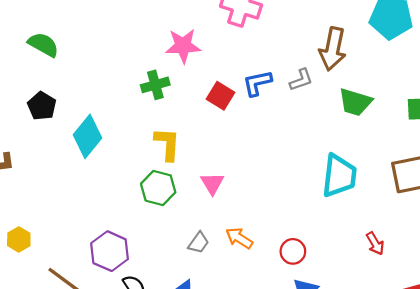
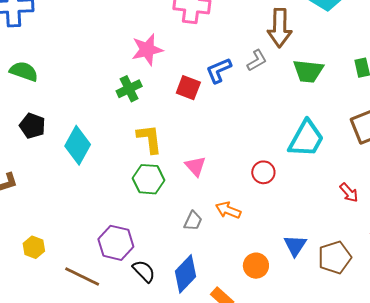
cyan trapezoid: (339, 176) -> (306, 139), turned 33
red circle: (293, 251) -> (263, 172), moved

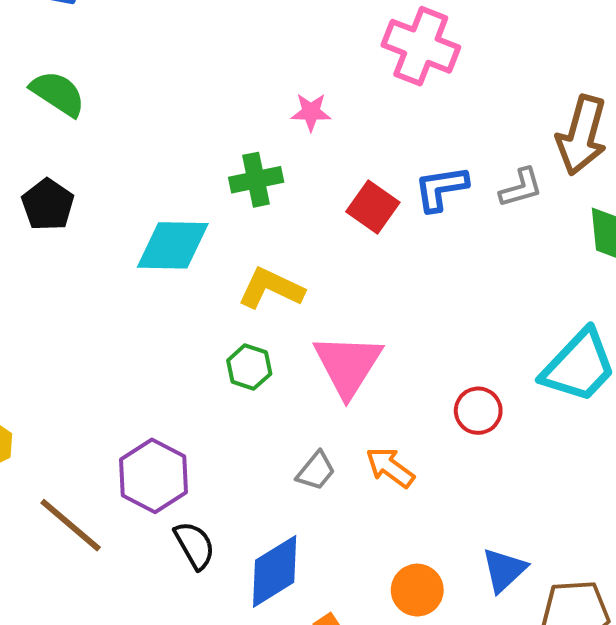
pink star: (147, 50) -> (311, 112), size x0.6
yellow L-shape: (149, 139) -> (271, 288), turned -72
cyan diamond: (78, 145) -> (173, 245), moved, turned 48
pink triangle: (195, 166) -> (348, 365), size x1.6
green hexagon: (149, 179) -> (249, 367), size x0.7

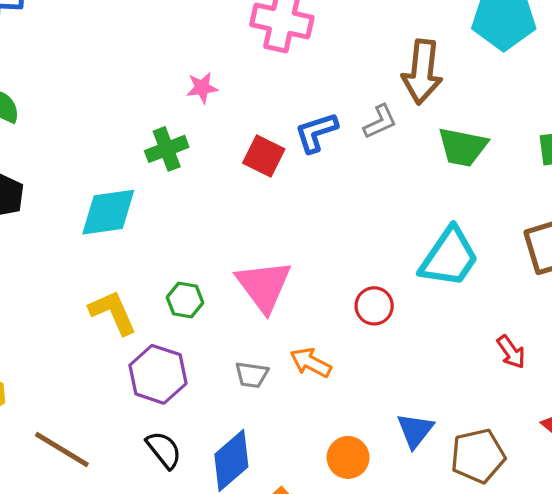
yellow L-shape: (271, 288) -> (113, 312), moved, turned 50
gray trapezoid: (316, 471) -> (252, 375), turned 68
purple hexagon: (153, 476) -> (158, 374), moved

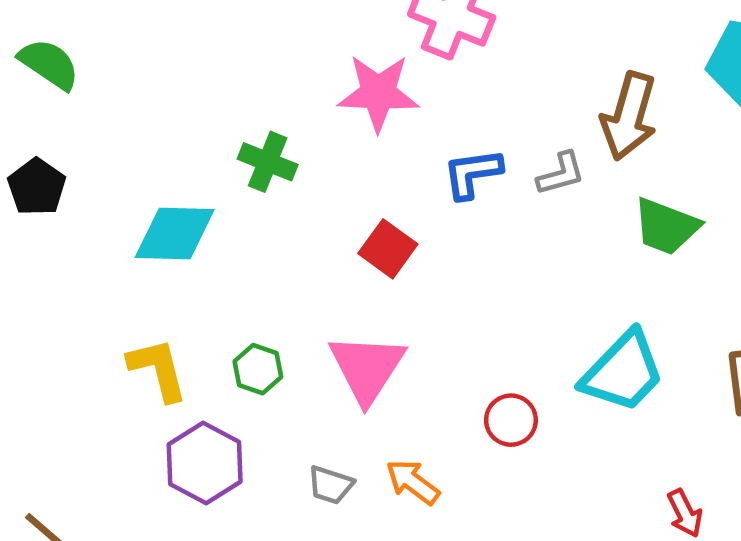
pink star: (202, 88) -> (378, 93), moved, size x1.8
green cross: (167, 149) -> (268, 162), turned 33
red square: (264, 156) -> (388, 249), moved

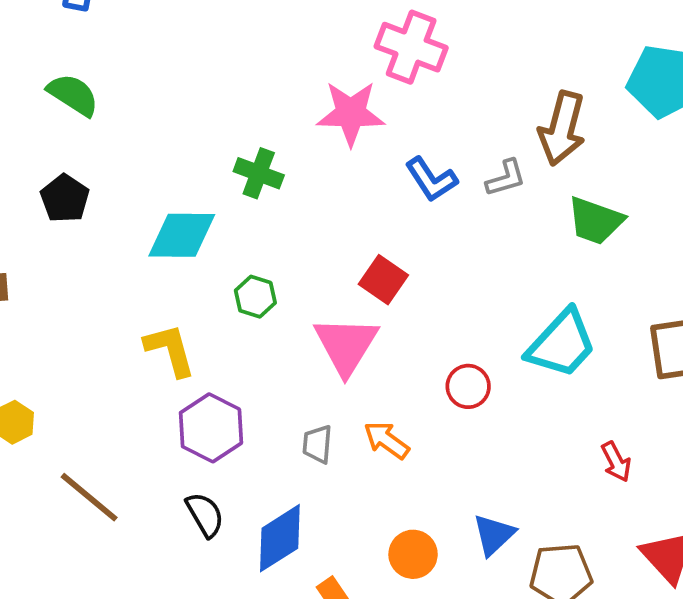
blue L-shape: (472, 173) -> (431, 179), turned -114
red square: (388, 249) -> (383, 280), moved
green hexagon: (258, 369) -> (255, 297), moved
gray trapezoid: (331, 485) -> (317, 444), turned 78

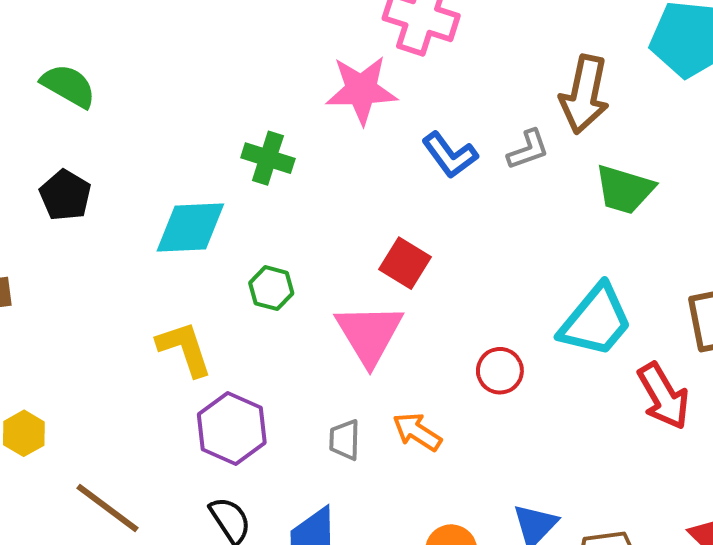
red arrow: (616, 462) -> (663, 396), moved, size x1.6

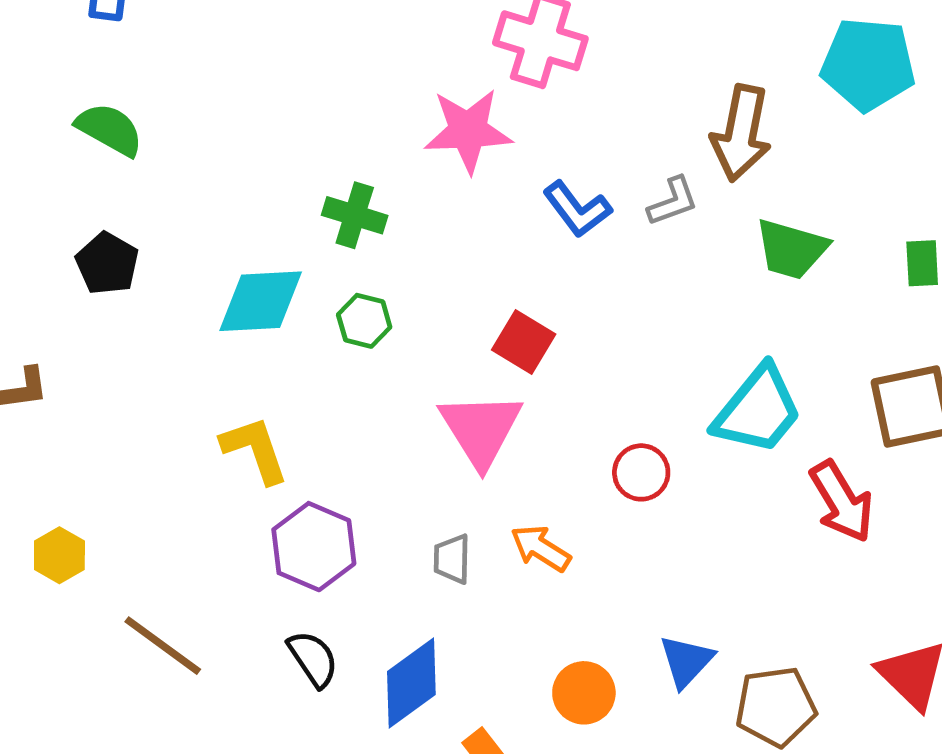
green hexagon: (271, 288) -> (364, 321), moved

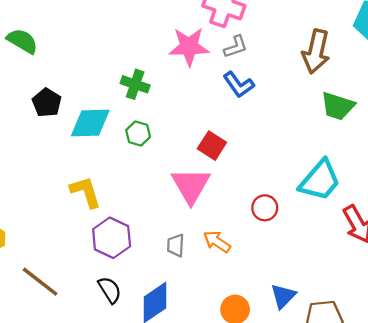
gray L-shape: (673, 201) -> (236, 47), moved
black pentagon: (107, 263) -> (47, 103), moved

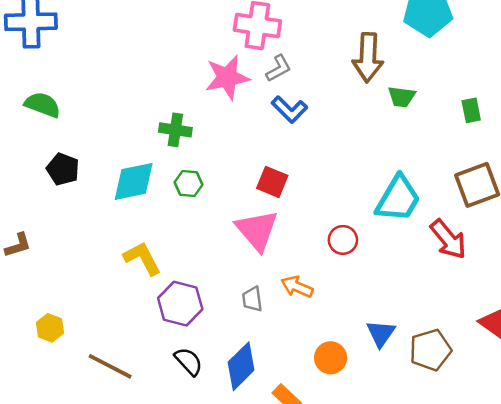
black pentagon: (47, 103) -> (63, 169), moved
green trapezoid: (338, 106) -> (402, 97), moved, size x0.7

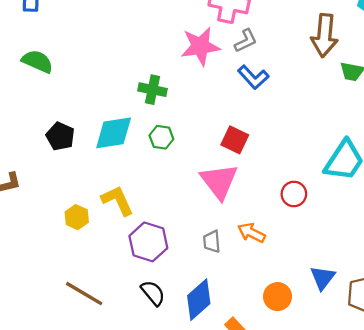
black pentagon: (63, 169) -> (60, 136), moved
yellow hexagon: (50, 328) -> (77, 217), moved

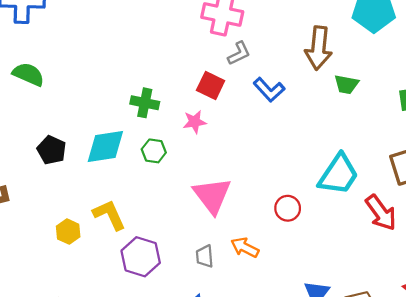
pink star: (200, 46) -> (195, 122), moved, size x0.6
blue L-shape: (253, 77) -> (269, 90), moved
red square: (235, 140) -> (211, 86), moved

